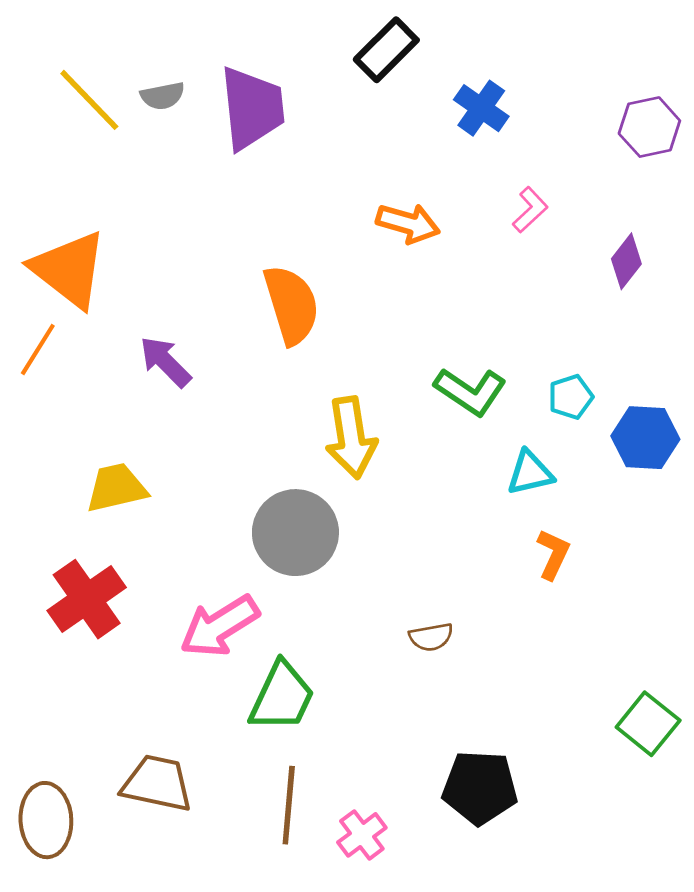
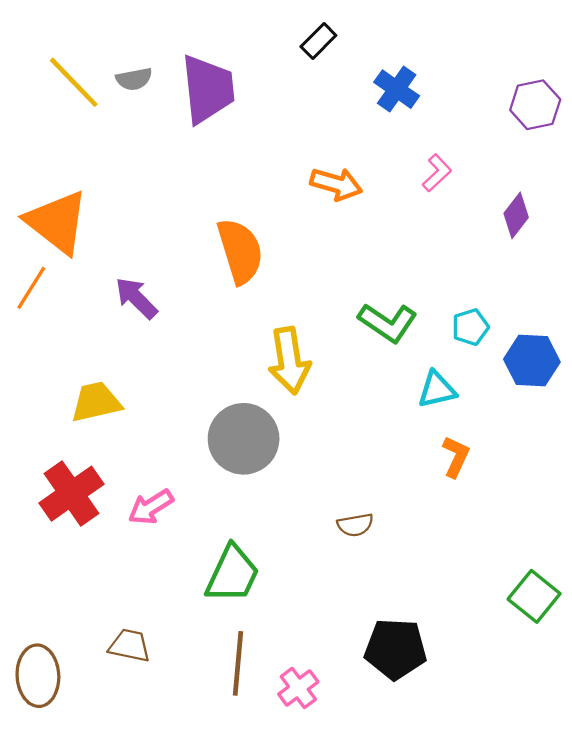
black rectangle: (386, 50) -> (318, 41), size x0.7
pink arrow: (220, 626) -> (151, 507), moved, size x0.7
brown trapezoid: (157, 783) -> (130, 646), size x0.7

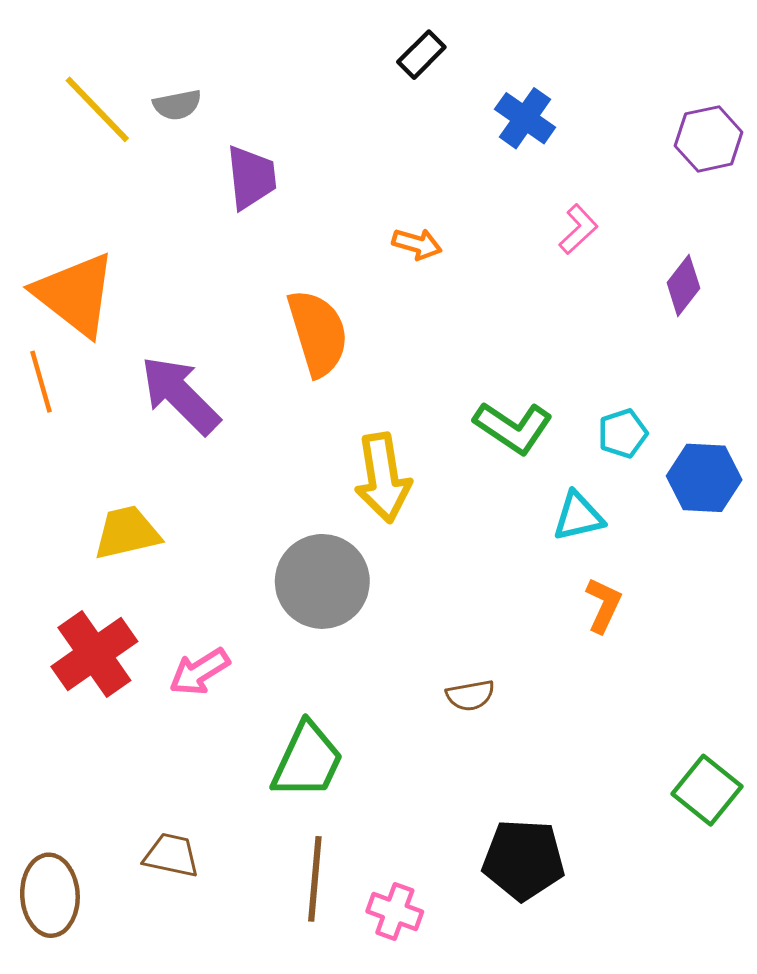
purple trapezoid: (208, 89) -> (251, 177), moved, size x0.7
orange arrow: (336, 184) -> (417, 244), moved, size x0.7
orange line: (31, 288) -> (41, 382), turned -48
purple arrow: (136, 298) -> (180, 395), size x1.4
pink cross: (298, 688) -> (395, 911), turned -33

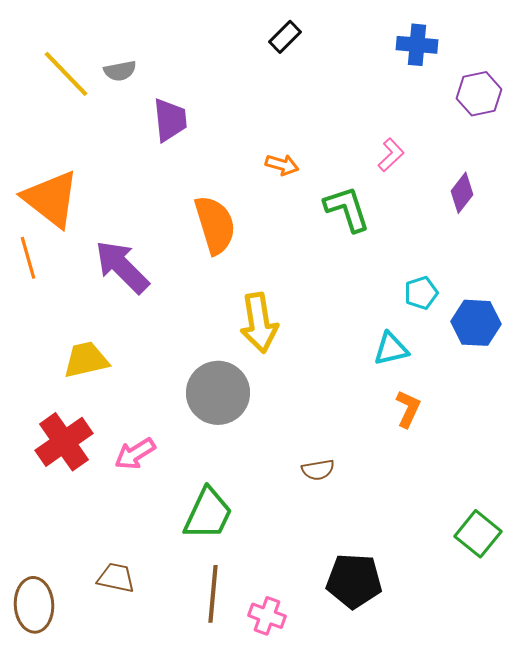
blue cross: (525, 118) -> (417, 45), moved, turned -30
green L-shape: (513, 428) -> (347, 209), moved, turned -142

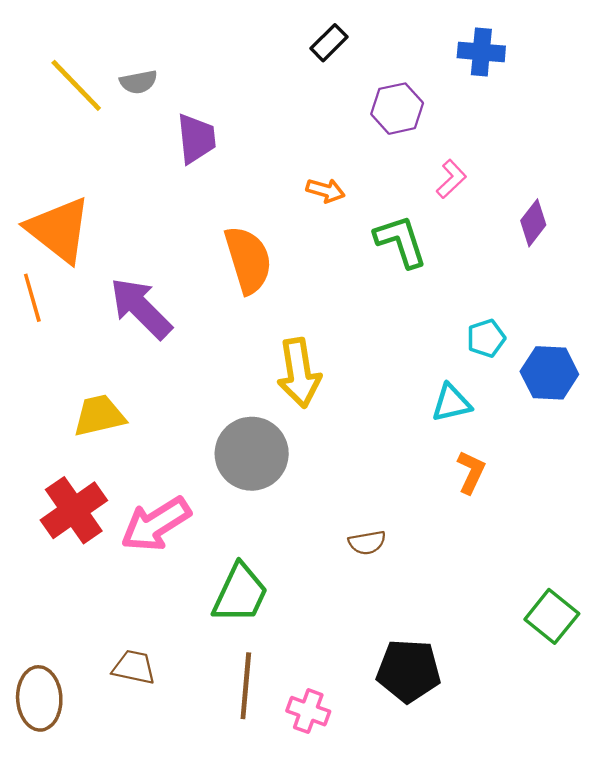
purple hexagon: (479, 94) -> (397, 109), moved
pink arrow: (135, 454) -> (156, 524), size x1.5

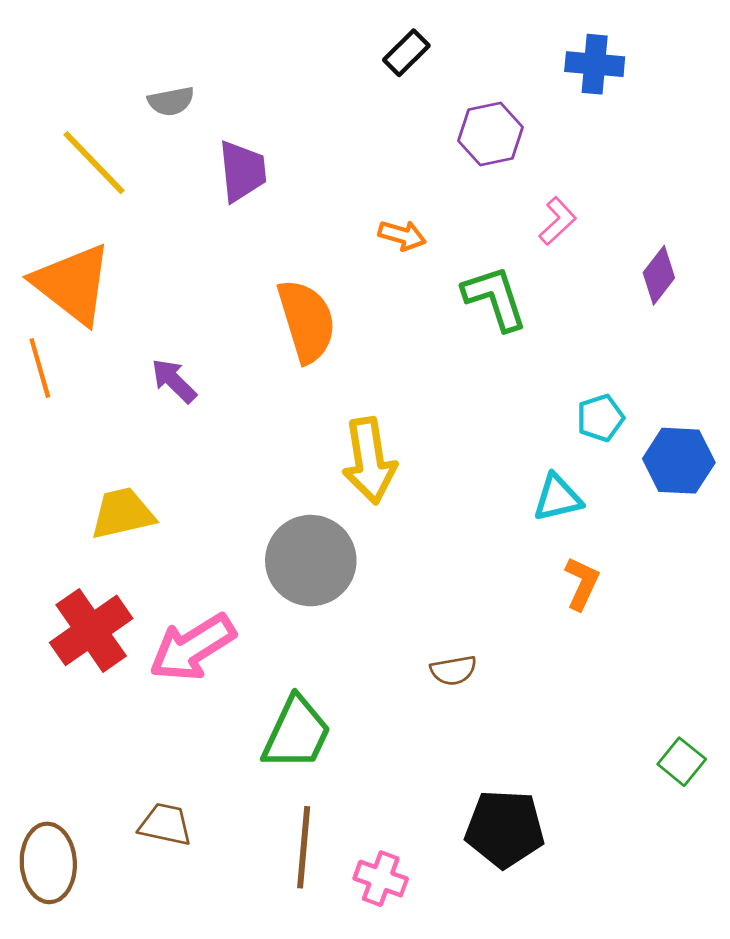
yellow line: (76, 85) -> (94, 163), moved
purple arrow: (141, 308) -> (174, 381), size x0.6
green square: (552, 616) -> (682, 762), size x0.7

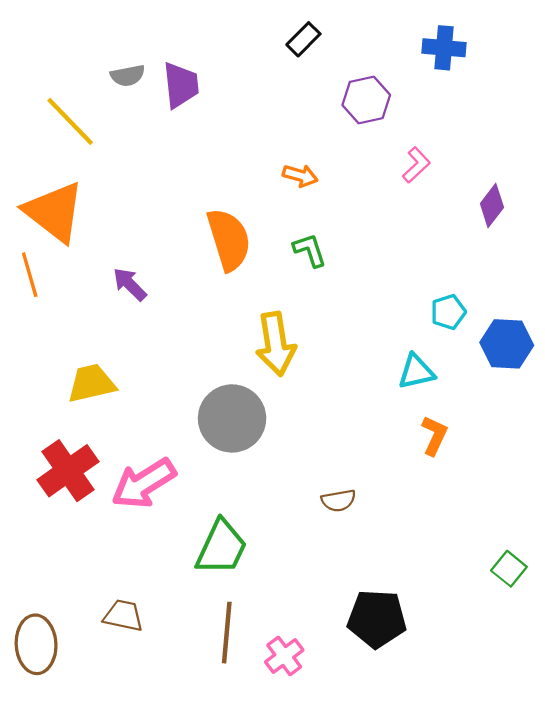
purple trapezoid: (242, 171) -> (181, 85), moved
green L-shape: (495, 298) -> (310, 250), moved, size x0.7
pink cross: (381, 879) -> (284, 656), turned 33

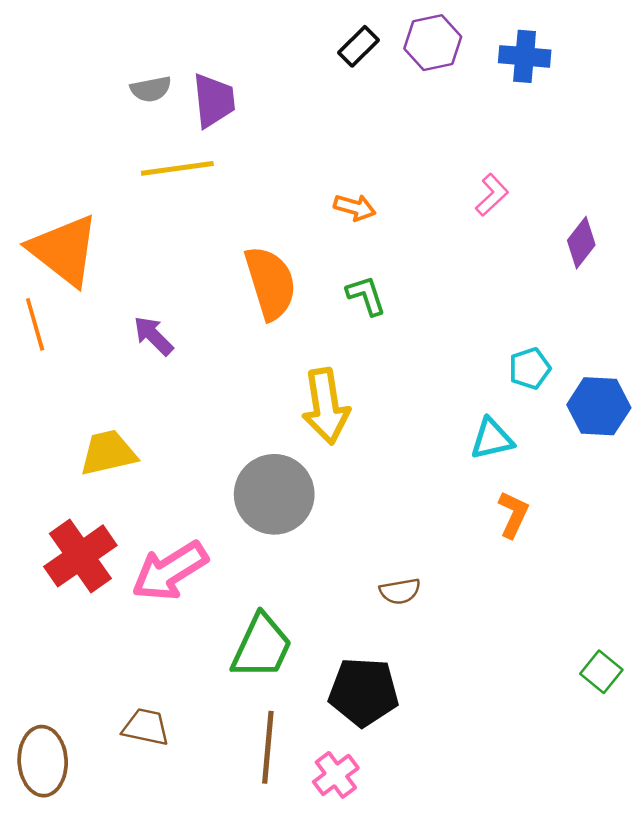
purple hexagon: (366, 100) -> (433, 43), moved
yellow line: (70, 121) -> (177, 168), moved, turned -54
black pentagon: (377, 619) -> (364, 692), moved

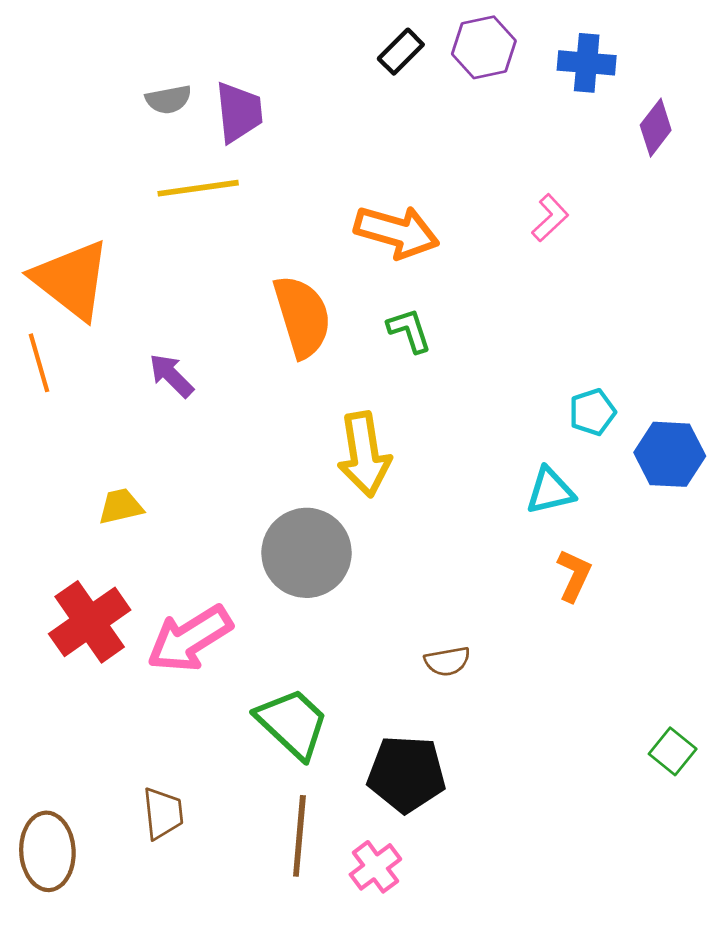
orange arrow: (355, 207) -> (397, 232), size x1.8
purple diamond: (581, 243) -> (656, 128), moved
yellow trapezoid: (108, 453) -> (121, 506), size x0.7
green trapezoid: (262, 647) -> (292, 723), turned -72
brown trapezoid: (146, 727) -> (163, 813), turned 72

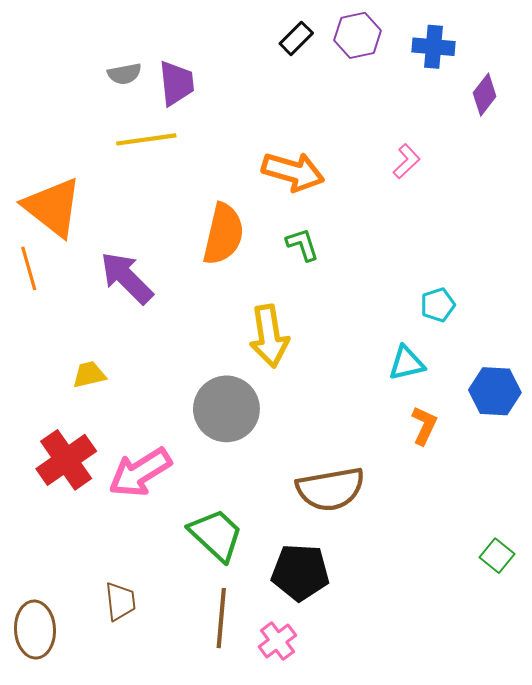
orange semicircle: (302, 316) -> (223, 234), turned 30
purple arrow: (171, 375) -> (127, 278), size x1.6
blue hexagon: (670, 454) -> (495, 391), moved
brown semicircle: (447, 661) -> (331, 489), size x2.0

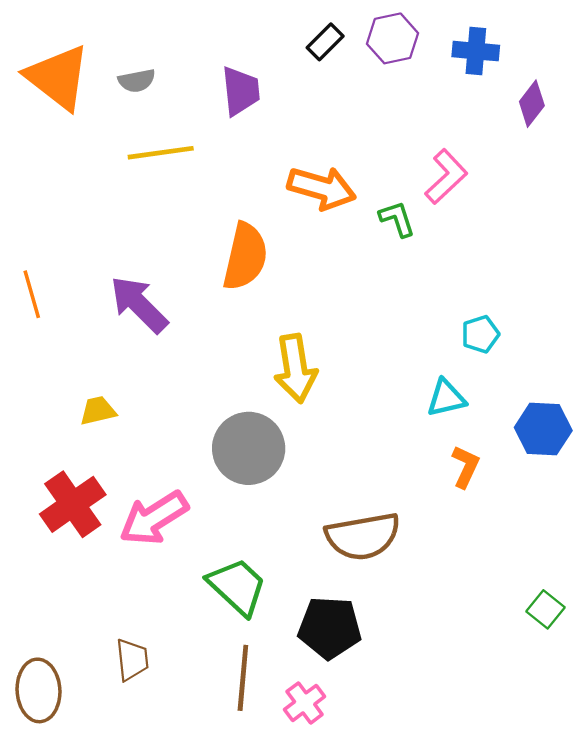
purple trapezoid: (177, 83) -> (241, 91), moved
pink L-shape: (406, 161) -> (446, 177), size x1.4
orange triangle: (53, 207) -> (58, 77), moved
green L-shape: (302, 244) -> (397, 219), moved

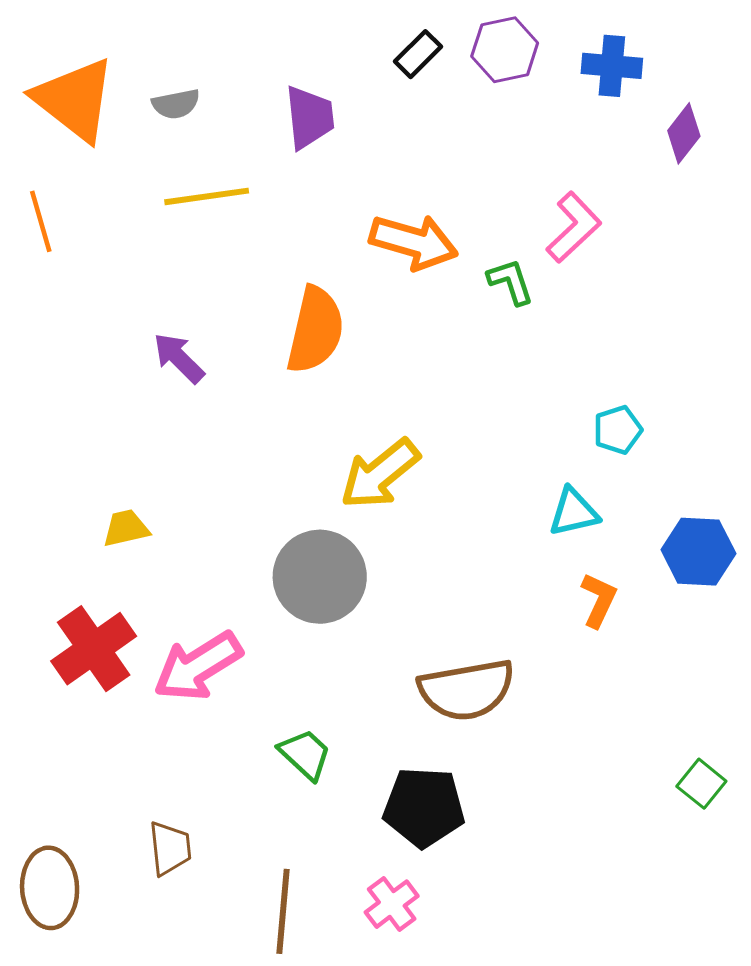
orange line: (32, 294) -> (41, 221), moved
purple arrow: (139, 305) -> (179, 358), moved, size x0.7
yellow arrow: (295, 368) -> (380, 474), turned 60
green trapezoid: (237, 587) -> (305, 754), size x0.7
brown line: (243, 678) -> (283, 911), moved

